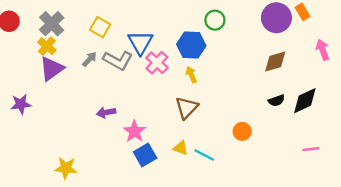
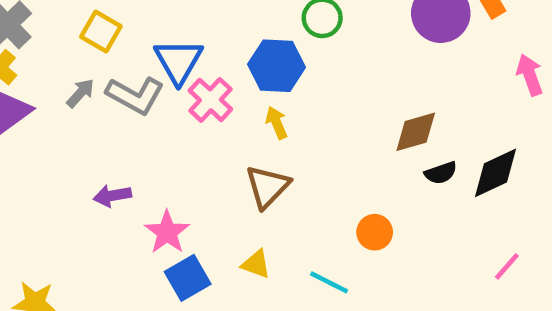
brown diamond: (275, 62) -> (416, 132), moved
pink line: (311, 149) -> (507, 266), turned -42
cyan line: (204, 155) -> (329, 282), moved

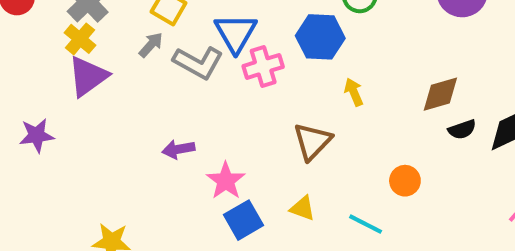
gray arrow: (80, 93) -> (151, 45), moved
pink cross: (210, 100) -> (263, 66), turned 30
yellow arrow: (277, 123) -> (354, 92), moved

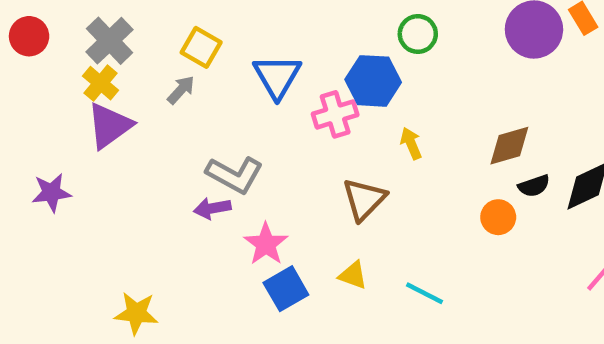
gray L-shape: (198, 63) -> (235, 175), moved
pink cross: (263, 66) -> (335, 114), moved
orange circle: (405, 181) -> (498, 217), moved

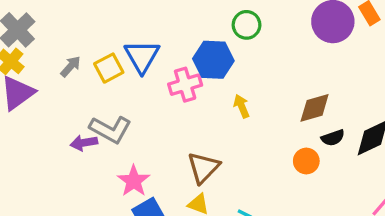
yellow square: (201, 47) -> (109, 68), moved, turned 32
brown triangle: (364, 199) -> (203, 168), moved
purple arrow: (212, 208) -> (84, 143), moved

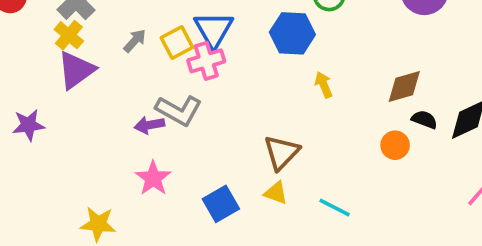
pink cross: (185, 85) -> (206, 61), moved
black semicircle: (333, 138) -> (424, 120), turned -140
pink star: (134, 181) -> (153, 178), moved

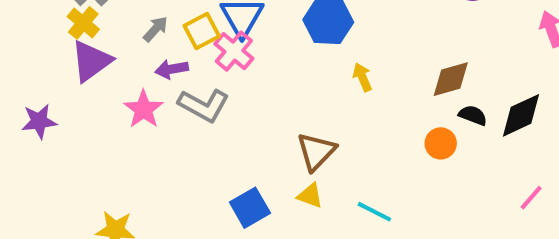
pink cross: (206, 61) -> (234, 51), turned -33
purple arrow: (149, 125) -> (172, 69), moved
pink star: (153, 178) -> (143, 109), moved

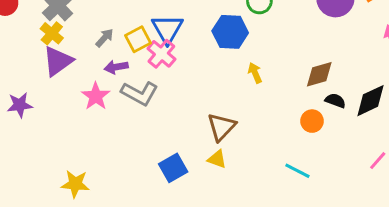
cyan line: (374, 212) -> (297, 171), moved

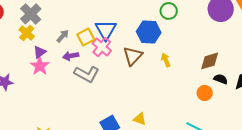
purple triangle: (58, 61) -> (40, 52), moved, size x0.6
pink star: (96, 96) -> (40, 66), moved
brown triangle: (221, 127) -> (133, 56), moved

